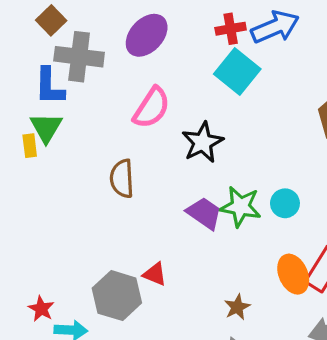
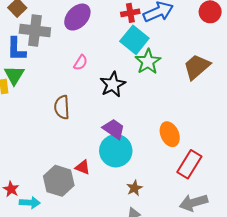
pink semicircle: (152, 108) -> (81, 63), size x0.6
cyan circle: (285, 203) -> (116, 151), moved, size x1.8
green star: (240, 207) -> (148, 62), moved, turned 30
orange ellipse: (293, 274) -> (170, 134), moved

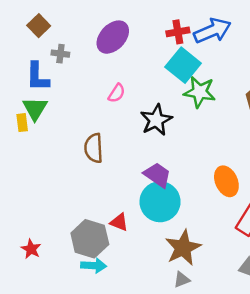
gray cross: (35, 31) -> (60, 54), size x0.5
green star: (148, 62) -> (200, 92), turned -30
brown star: (134, 188) -> (183, 248), size x1.8
cyan arrow: (30, 203) -> (94, 266), moved

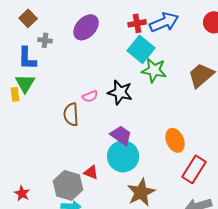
pink semicircle: (117, 93) -> (90, 96), moved, turned 35
black star: (156, 120) -> (120, 92), turned -30

